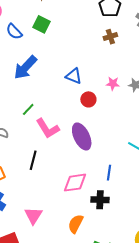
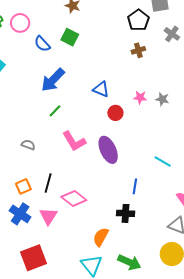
green line: (28, 109) -> (55, 111), moved
black line: (33, 160) -> (48, 183), moved
pink diamond: (75, 183) -> (74, 198), moved, turned 45
pink triangle: (33, 216) -> (48, 216), moved

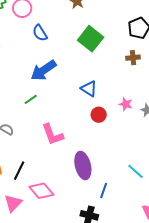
green square: (70, 37) -> (91, 39), moved, size x1.4
green line: (55, 111) -> (31, 99), moved
purple ellipse: (108, 150) -> (83, 165), moved

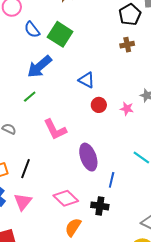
green square: (91, 39) -> (60, 34), moved
pink star: (126, 104) -> (127, 109), moved
pink diamond: (41, 191) -> (66, 198), moved

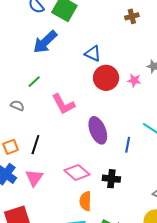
green line: (30, 97) -> (34, 82), moved
red circle: (99, 105) -> (106, 78), size x1.6
blue line: (112, 180) -> (128, 145), moved
orange semicircle: (73, 227) -> (85, 201), turned -30

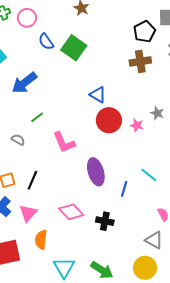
brown cross: (132, 16) -> (140, 61), size x1.5
blue arrow: (45, 42) -> (24, 83), moved
orange semicircle: (85, 201) -> (41, 240), moved

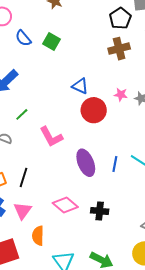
green square: (74, 48) -> (52, 42), size x0.7
pink star: (137, 125) -> (121, 95), moved
blue line: (124, 189) -> (115, 164), moved

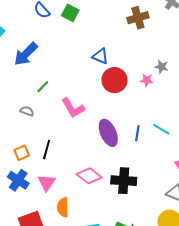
pink star: (121, 95) -> (147, 80), moved
black cross: (100, 211) -> (124, 181), size x1.4

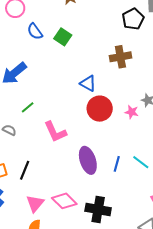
brown cross: (138, 18) -> (120, 57), moved
pink triangle: (47, 183) -> (35, 204), moved

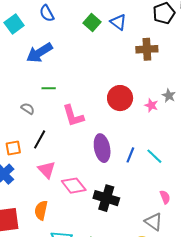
blue semicircle: (35, 31) -> (47, 13), moved
blue triangle: (88, 83) -> (118, 22), moved
green line: (28, 107) -> (49, 88), turned 32
black line: (25, 170) -> (40, 139), moved
pink triangle: (35, 204) -> (47, 170), moved, turned -30

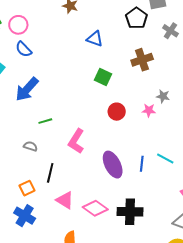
green square: (92, 23) -> (103, 77), moved
brown cross: (147, 49) -> (142, 60), moved
red circle: (120, 98) -> (117, 112), size x0.7
pink L-shape: (73, 116) -> (76, 141), turned 65

